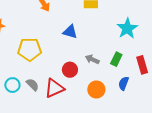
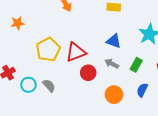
blue triangle: (70, 32) -> (114, 41), moved
yellow pentagon: (30, 49) -> (48, 50), turned -30
red triangle: (54, 88) -> (76, 52), moved

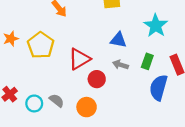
yellow pentagon: (48, 50) -> (41, 45), moved
blue semicircle: (142, 90) -> (159, 88), size x1.6
orange circle: (114, 95) -> (87, 107), moved

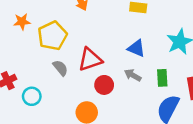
green rectangle: (147, 61) -> (162, 78), turned -35
gray semicircle: (57, 100) -> (60, 68), moved

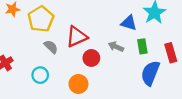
blue triangle: (136, 48) -> (129, 23), moved
cyan circle: (32, 96) -> (40, 75), moved

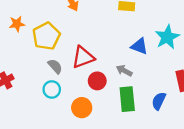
green rectangle: (142, 46) -> (127, 99), moved, size x1.5
blue semicircle: (150, 73) -> (159, 101), size x0.7
cyan circle: (40, 75) -> (52, 89), moved

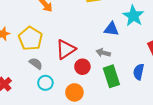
gray semicircle: (55, 66) -> (36, 64), moved

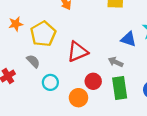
gray semicircle: (36, 64) -> (33, 61), moved
red circle: (82, 67) -> (93, 81), moved

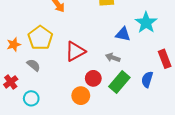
orange star: (16, 24) -> (14, 44), moved
cyan circle: (50, 82) -> (31, 98), moved
green rectangle: (120, 88) -> (119, 82), turned 55

